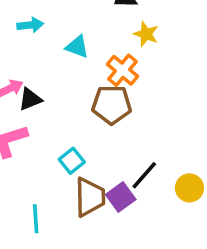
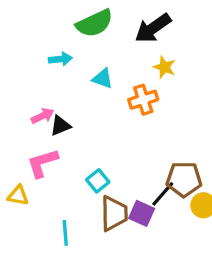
orange cross: (122, 70) -> (143, 100), turned 32
brown pentagon: (112, 105) -> (184, 179), moved
purple square: (121, 197) -> (142, 213), turned -30

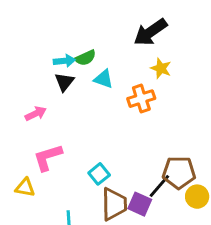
green semicircle: (94, 23) -> (85, 58), moved, size x0.6
pink arrow: (42, 116) -> (36, 114), moved
black triangle: (60, 126) -> (64, 82), moved, turned -30

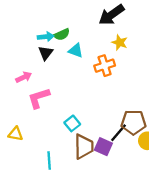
pink L-shape: (48, 157) -> (39, 98), moved

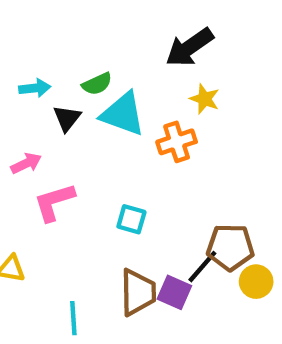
cyan arrow: (46, 37) -> (35, 88), moved
cyan triangle: (76, 51) -> (123, 114), size x1.6
cyan square: (72, 123) -> (131, 219), moved, turned -35

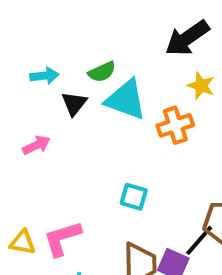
pink L-shape: (54, 202) -> (62, 238), moved

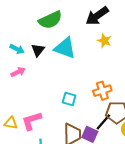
green semicircle: (102, 72) -> (50, 20), moved, size x1.6
cyan arrow: (44, 76) -> (17, 49), moved, turned 32
orange cross: (175, 125) -> (102, 91), moved

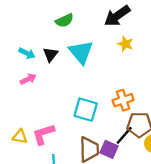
green semicircle: (50, 20) -> (64, 20), size x0.7
cyan triangle: (65, 48) -> (81, 52), turned 30
cyan square: (69, 99) -> (86, 110), size x1.5

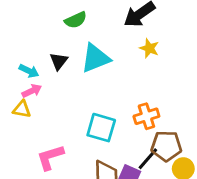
cyan triangle: (81, 52) -> (96, 58), turned 48
cyan arrow: (27, 53) -> (29, 71), moved
yellow triangle: (20, 137) -> (22, 109), moved

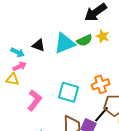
green semicircle: (76, 20) -> (85, 40), moved
black triangle: (59, 61) -> (39, 45), turned -48
pink L-shape: (50, 157) -> (35, 100), moved, turned 145

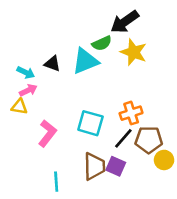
yellow star: (103, 36) -> (134, 52), size x1.5
green semicircle: (85, 40) -> (102, 43), moved
black line: (102, 114) -> (123, 138), moved

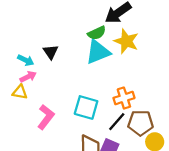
cyan triangle: (85, 61) -> (98, 52), moved
black triangle: (52, 64) -> (51, 52), turned 35

